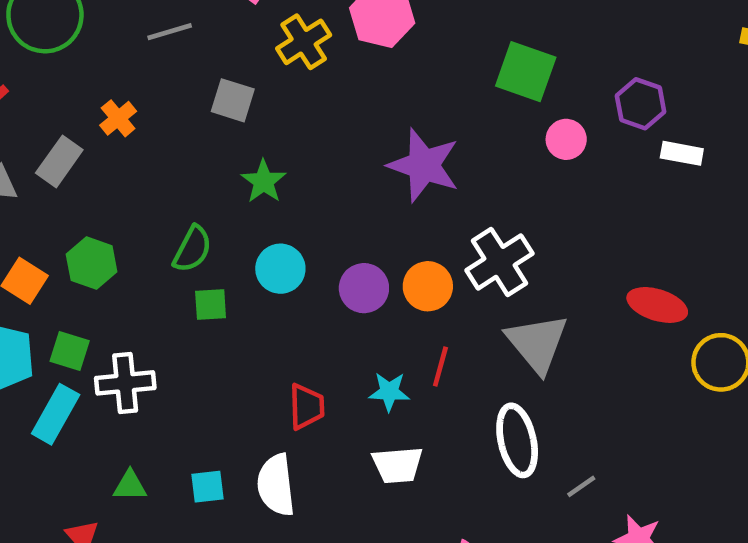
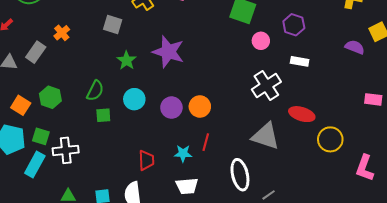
white rectangle: (682, 153) -> (300, 61), moved
purple star: (424, 165) -> (168, 52), moved
white cross: (499, 262) -> (266, 86), moved
gray triangle: (537, 343) -> (266, 136), moved, turned -32

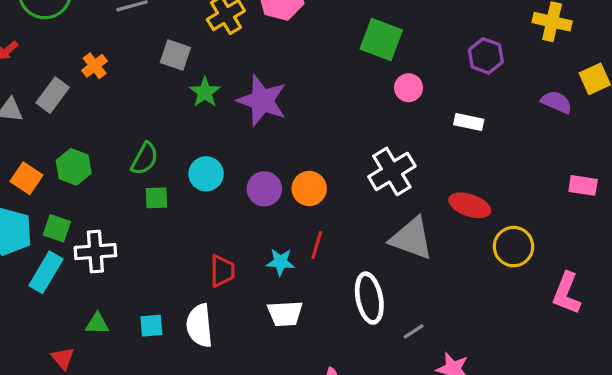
purple hexagon: (294, 25) -> (486, 56), moved
green star: (127, 60) -> (205, 92), moved
white cross: (266, 86) -> (392, 171), moved

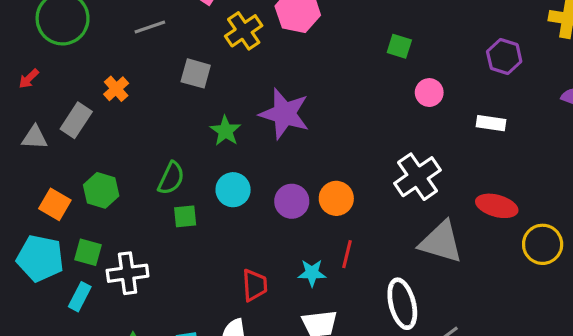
green square: (381, 40) -> (399, 46), size x0.6
green star: (205, 92) -> (225, 131), moved
cyan rectangle: (46, 272) -> (80, 297), size x0.7

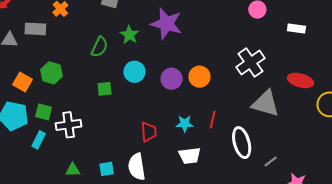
gray rectangle: (76, 120) -> (35, 29), turned 60
green semicircle: (171, 178) -> (99, 47), moved
red line: (347, 254) -> (213, 120), moved

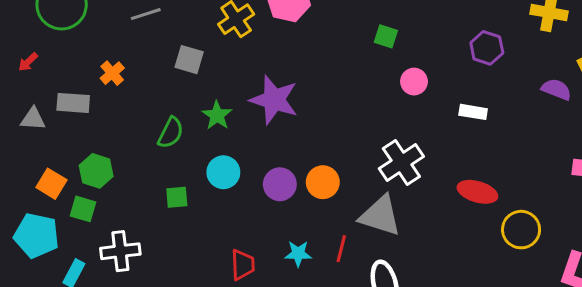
gray triangle: (266, 104) -> (380, 216), moved
green square: (44, 112) -> (83, 209), moved

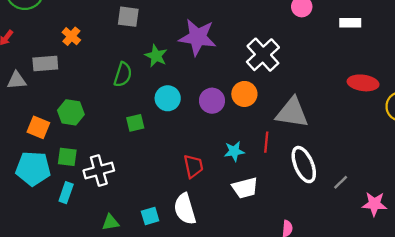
white cross: (401, 162) -> (263, 55), moved
green square: (83, 209) -> (67, 157), moved

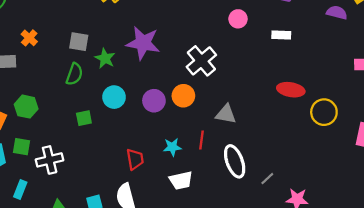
gray square: (128, 17) -> (79, 42), moved
gray triangle: (292, 113) -> (226, 114), size x0.7
cyan rectangle: (66, 193) -> (20, 189), moved

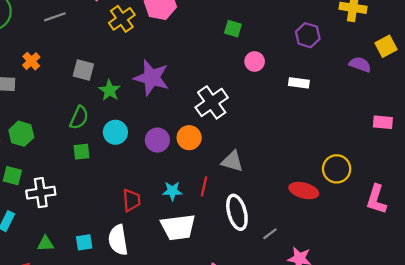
green semicircle: (74, 74) -> (79, 118), moved
red ellipse: (291, 90) -> (304, 191), moved
white trapezoid: (181, 180) -> (178, 227), size x1.4

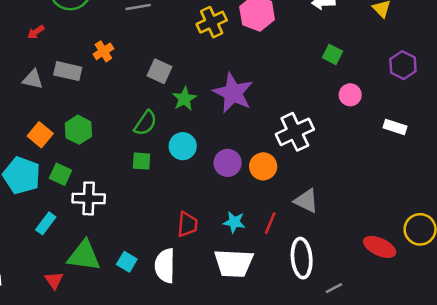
purple hexagon: (308, 35) -> (403, 65), moved
cyan square: (84, 242) -> (127, 262), turned 30
green triangle: (45, 244) -> (84, 256), size x1.8

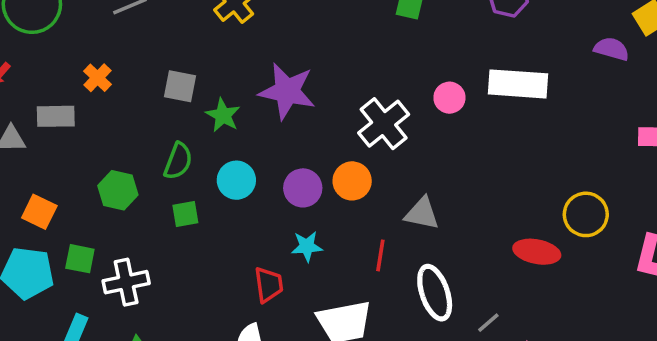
pink circle: (350, 95) -> (449, 98), moved
white rectangle: (395, 127) -> (518, 84), size x1.8
green hexagon: (78, 130) -> (118, 190), moved
cyan star: (234, 222) -> (307, 246), moved

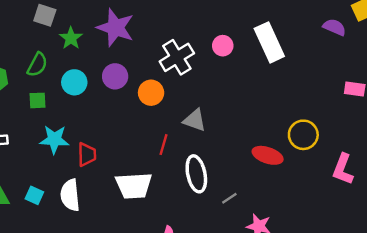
white rectangle: (518, 84) -> (269, 42), turned 54
purple circle: (303, 188) -> (115, 76), moved
cyan star: (307, 246) -> (54, 139), moved, size x1.4

